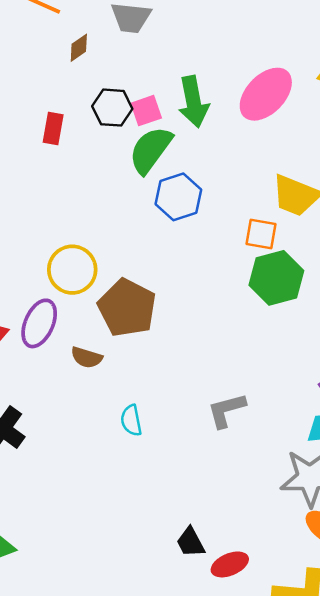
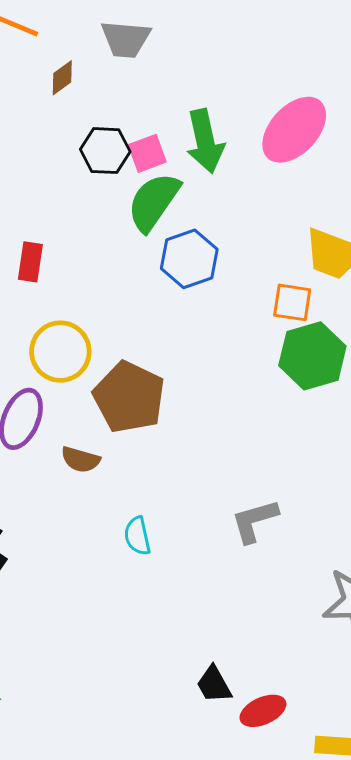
red rectangle: (53, 128) -> (30, 262), moved

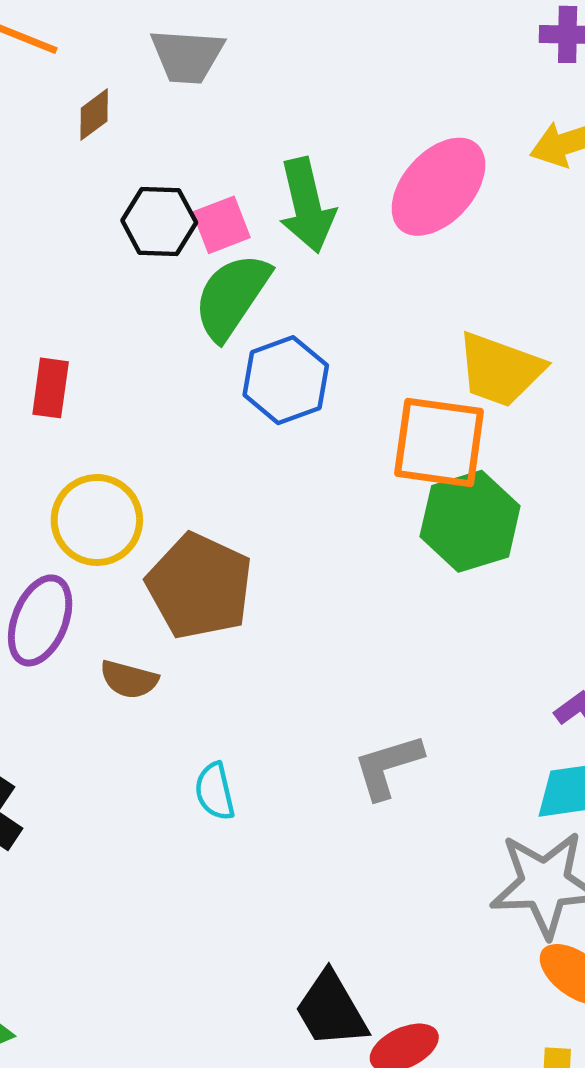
orange square: (292, 302) -> (439, 442), size x1.6
black trapezoid: (214, 684) -> (331, 1010), size x1.4

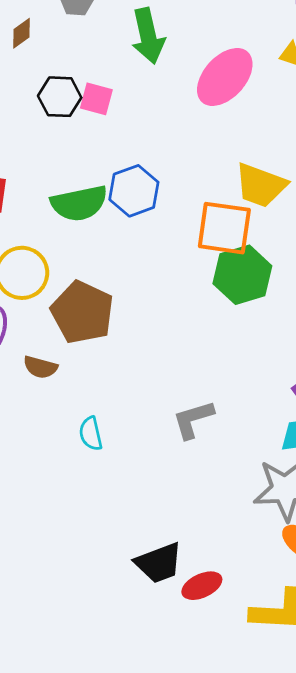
green arrow: (307, 205) -> (148, 36), moved
pink square: (221, 225) -> (96, 99), turned 36
green semicircle: (232, 296) -> (79, 203), moved, turned -136
black trapezoid: (331, 1010) -> (159, 563), turned -81

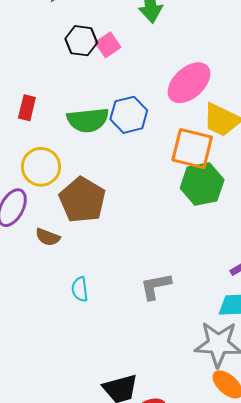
pink ellipse: (225, 77) -> (189, 83), moved
pink square: (96, 99) -> (108, 45), turned 35

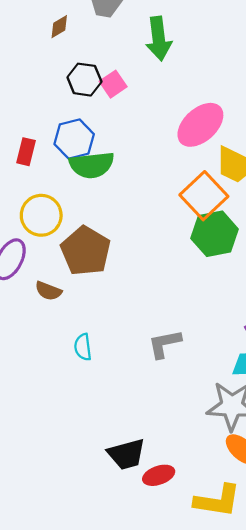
blue hexagon: (129, 115) -> (74, 139), moved
orange square: (192, 149) -> (204, 196), turned 33

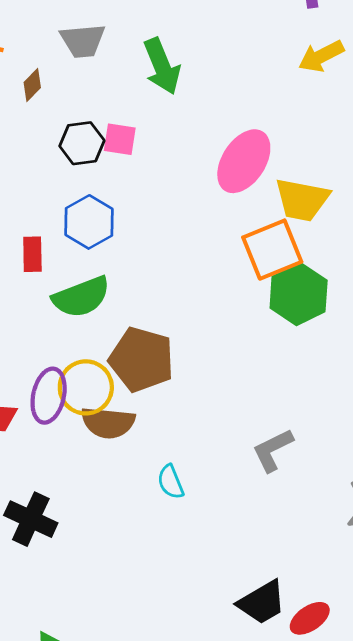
pink square: (113, 84) -> (120, 139), turned -32
green semicircle: (92, 165) -> (81, 297), moved
orange square: (204, 196) -> (272, 250), turned 36
yellow circle: (41, 215) -> (86, 387), moved
brown semicircle: (48, 291) -> (108, 423), size x1.5

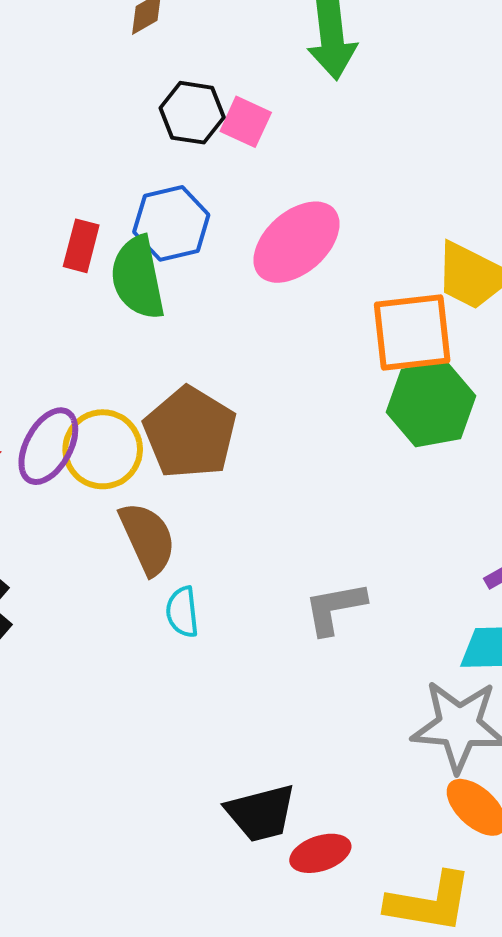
pink ellipse: (244, 161) -> (297, 242), moved
green semicircle: (81, 297) -> (138, 278), moved, turned 84
brown semicircle: (108, 423) -> (148, 538), moved, turned -136

